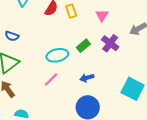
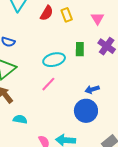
green rectangle: (83, 46) -> (80, 49), turned -48
blue arrow: (87, 78) -> (92, 89), moved

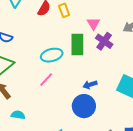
pink triangle: (97, 18) -> (93, 24), moved
green rectangle: (80, 49) -> (77, 45), size x1.5

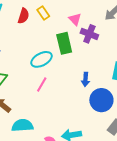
blue arrow: (90, 85) -> (86, 79), turned -56
blue circle: (84, 106) -> (101, 100), moved
cyan semicircle: (18, 115) -> (22, 125), size x1.5

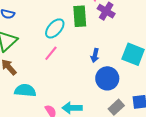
cyan ellipse: (42, 59) -> (55, 28), turned -30

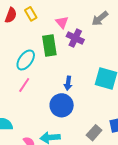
blue circle: (107, 78) -> (62, 105), moved

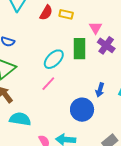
yellow rectangle: (31, 14) -> (66, 14), turned -56
blue arrow: (68, 83) -> (100, 90), moved

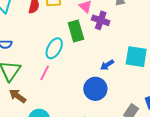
pink line: (48, 84) -> (45, 73), moved
blue arrow: (100, 90) -> (107, 65), turned 56

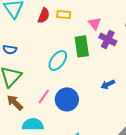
pink line: (45, 73) -> (44, 97), moved
blue circle: (95, 89) -> (67, 99), moved

